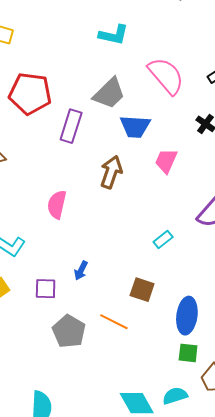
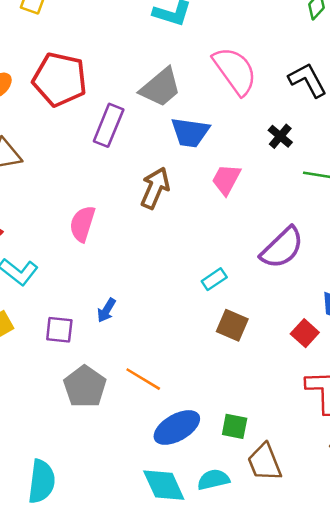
brown square: (142, 290) -> (232, 325), moved
blue ellipse: (187, 316) -> (177, 427), moved, turned 48

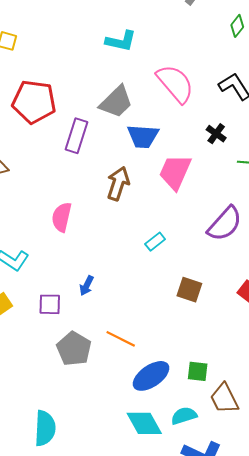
pink trapezoid: (226, 179) -> (175, 172), size x1.4
cyan rectangle: (214, 279) -> (155, 242), moved

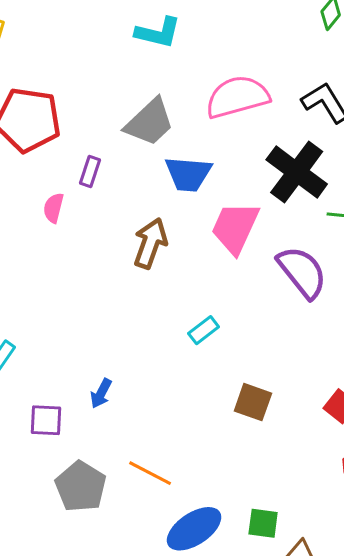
pink semicircle: (175, 84) -> (237, 97), turned -66
black cross: (216, 134) -> (297, 172), size x2.0
purple rectangle: (77, 136) -> (90, 171), size x0.6
pink semicircle: (62, 217) -> (53, 208), moved, size x0.7
purple semicircle: (225, 224) -> (302, 272), moved, turned -81

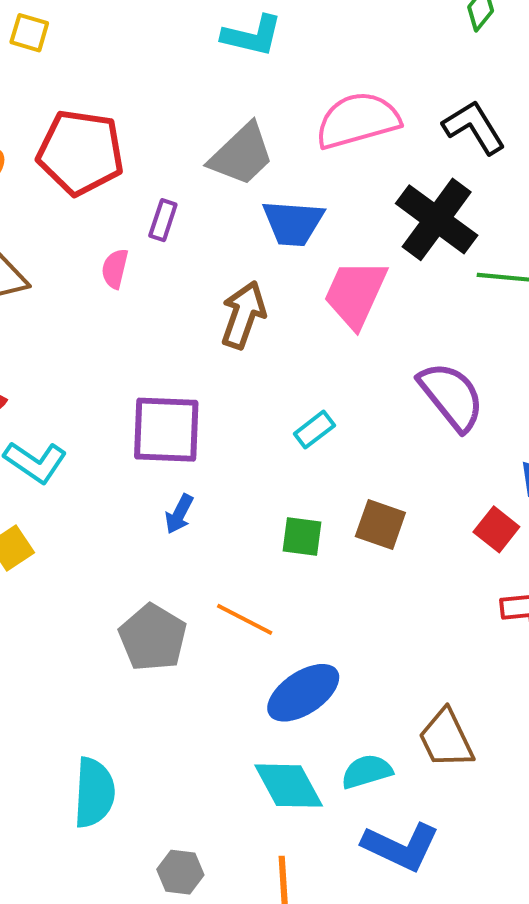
purple semicircle: (302, 272) -> (451, 396), moved
purple square: (46, 420) -> (166, 430), moved, size x1.6
green square: (263, 523) -> (302, 536), moved

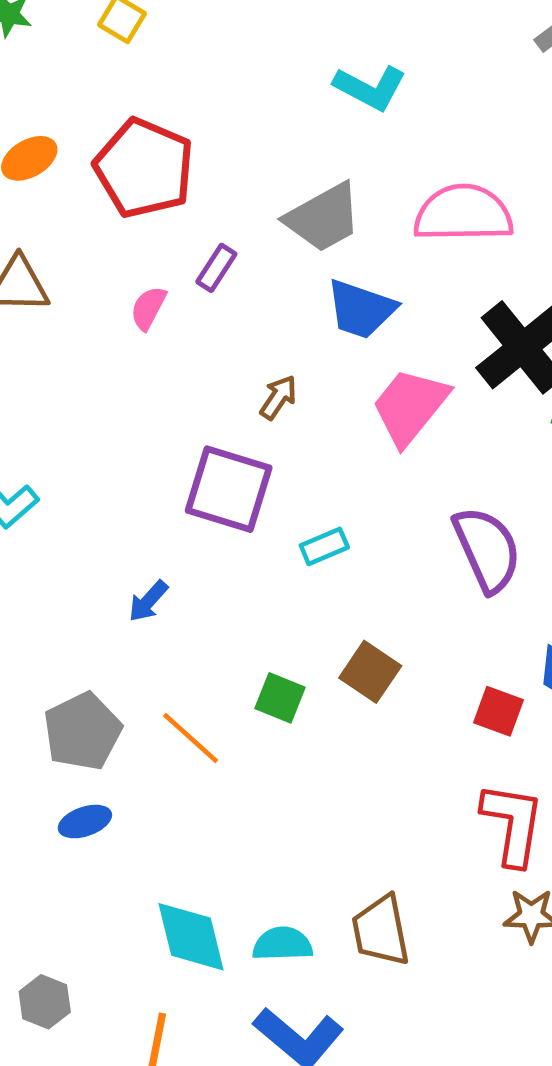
brown arrow: (243, 315) -> (278, 397), size x0.6
purple square: (166, 430) -> (229, 489), moved
red square: (496, 529) -> (498, 711), turned -33
green square: (302, 536) -> (280, 698), moved
blue ellipse: (303, 693) -> (85, 822), moved, size x0.6

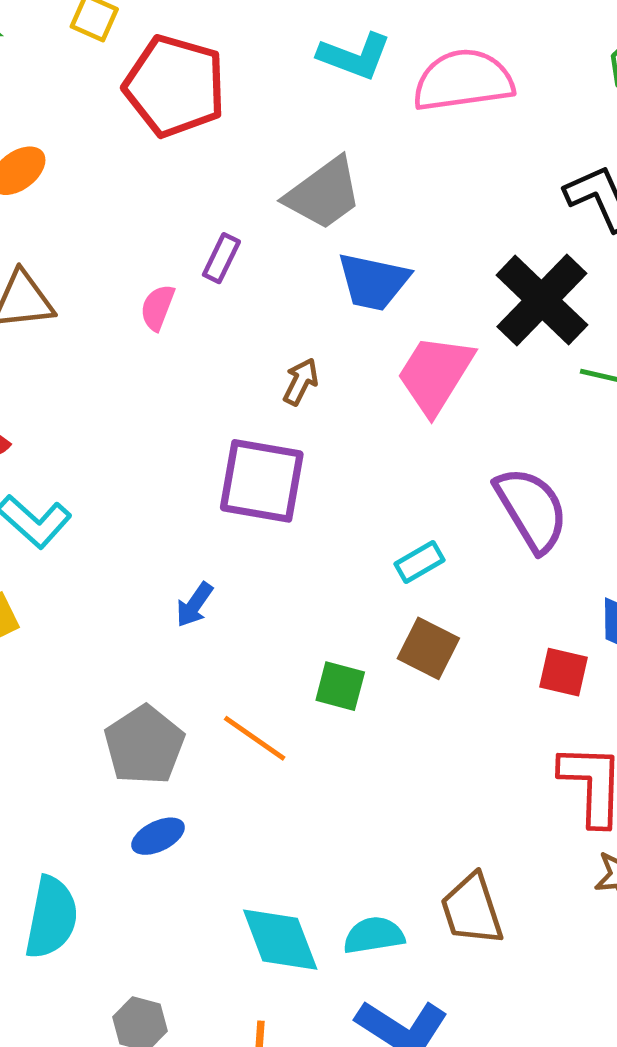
red pentagon: (144, 168) -> (175, 86), moved
pink semicircle: (463, 213) -> (463, 80), moved
cyan rectangle: (324, 546) -> (420, 562), moved

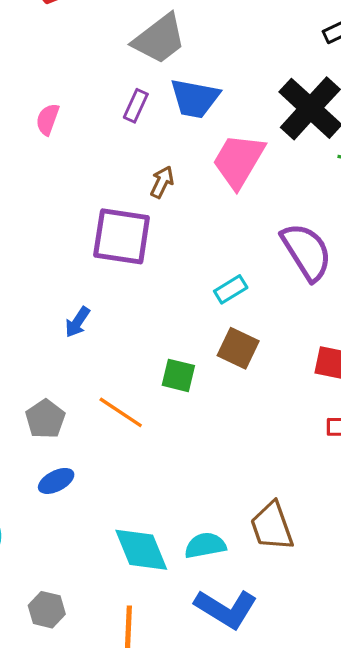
purple rectangle: (221, 258) -> (136, 106), moved
brown arrow: (301, 382) -> (162, 182), moved
gray pentagon: (144, 745) -> (45, 419), size x0.7

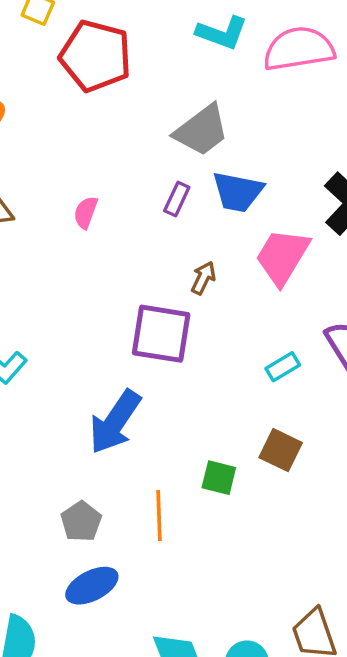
cyan rectangle: (231, 289) -> (283, 367), moved
blue arrow: (77, 322) -> (115, 422), size x2.0
orange line: (121, 412) -> (159, 515), turned 54
blue ellipse: (56, 481) -> (92, 586), size x1.4

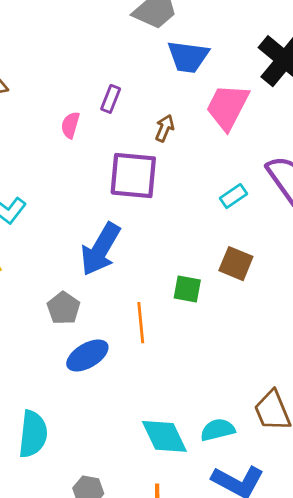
purple rectangle: (177, 199) -> (111, 99), moved
pink semicircle: (86, 212) -> (70, 125), moved
gray pentagon: (81, 522) -> (63, 308), moved
blue ellipse: (92, 586) -> (87, 355), moved

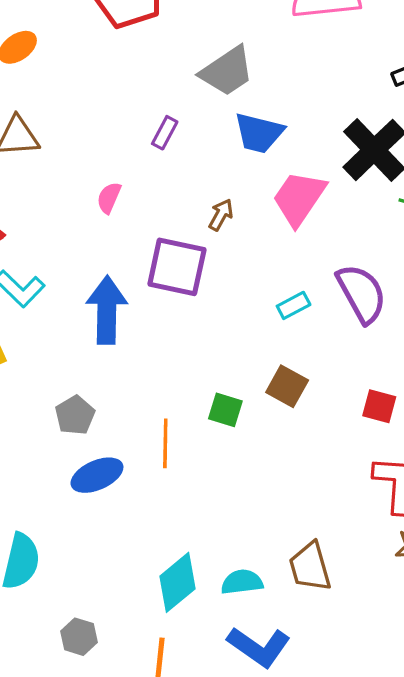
purple rectangle: (111, 99) -> (165, 133), moved
blue arrow: (100, 249) -> (107, 310), moved, turned 144
cyan diamond: (164, 436) -> (178, 582), turned 69

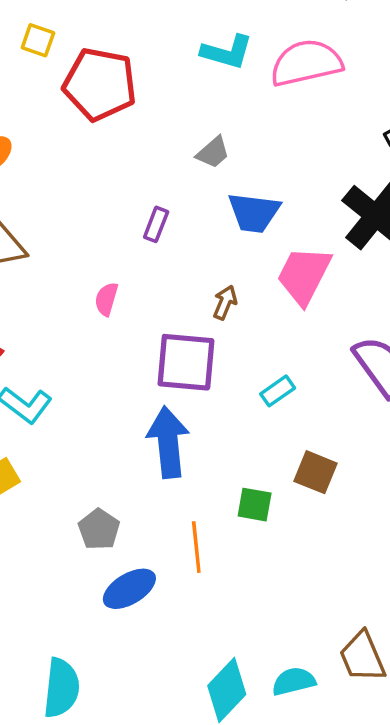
gray trapezoid: (227, 71) -> (213, 153), size x0.6
cyan rectangle: (294, 305) -> (278, 391), moved
blue arrow: (107, 310) -> (168, 442), moved

